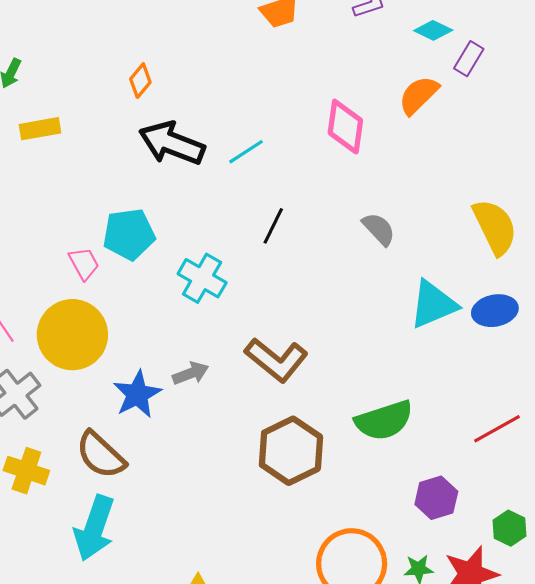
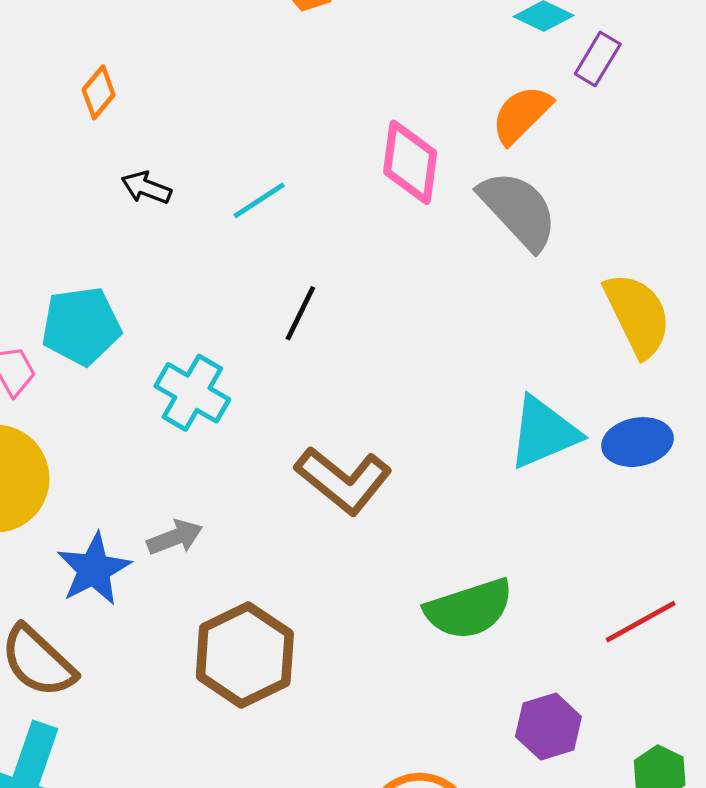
black arrow: (172, 143) -> (146, 188), size x0.5
gray semicircle: (379, 229) -> (518, 210), moved, size x1.6
brown L-shape: (276, 360) -> (343, 480), moved
brown hexagon: (291, 451) -> (245, 655), moved

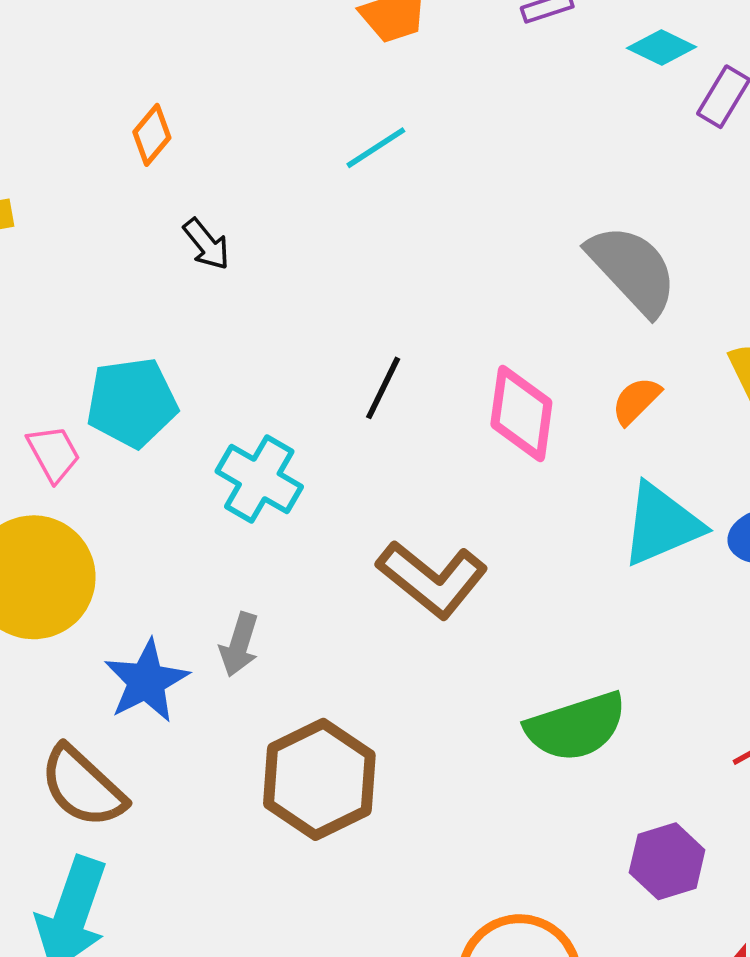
orange semicircle: (521, 115) -> (636, 401), moved, size x0.7
pink diamond: (410, 162) -> (521, 413), moved
black arrow: (146, 188) -> (206, 244), turned -150
cyan line: (259, 200) -> (376, 148), moved
gray arrow: (175, 537) -> (239, 645), turned 128

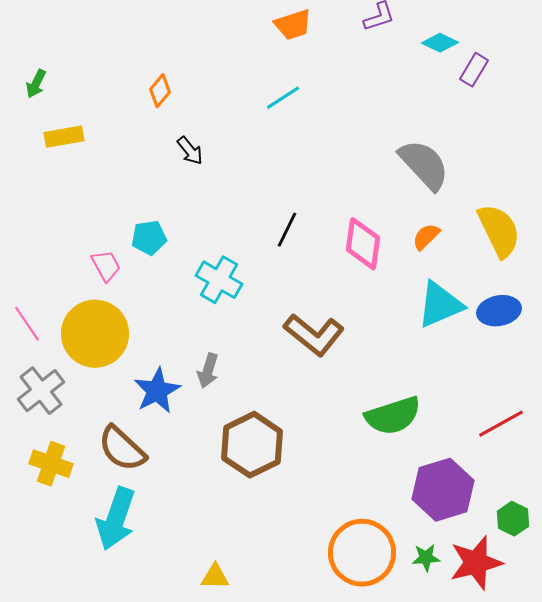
cyan pentagon: (132, 403) -> (149, 238), size x0.7
purple hexagon: (667, 861) -> (443, 490), size x1.5

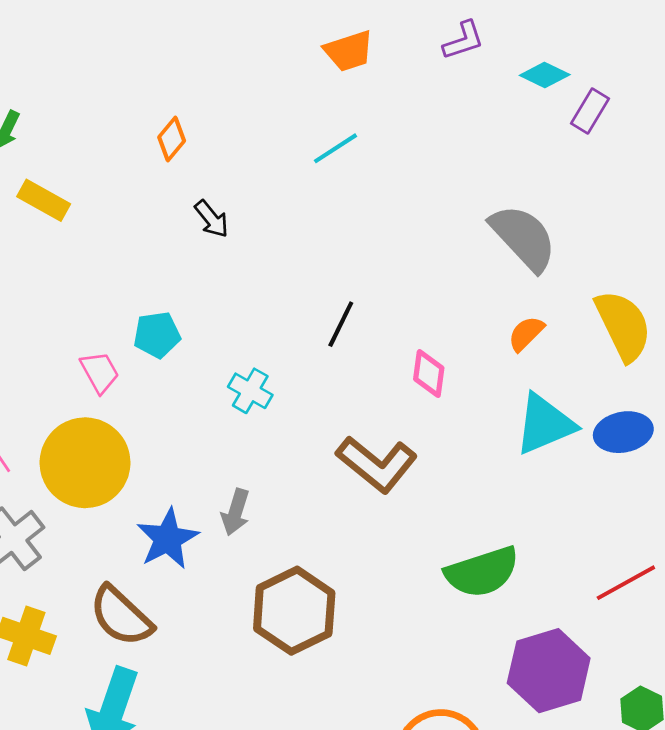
yellow rectangle: (64, 137) -> (44, 200), turned 39
pink diamond: (363, 244) -> (429, 373), moved, size x0.7
cyan cross: (219, 280) -> (250, 391), size x0.7

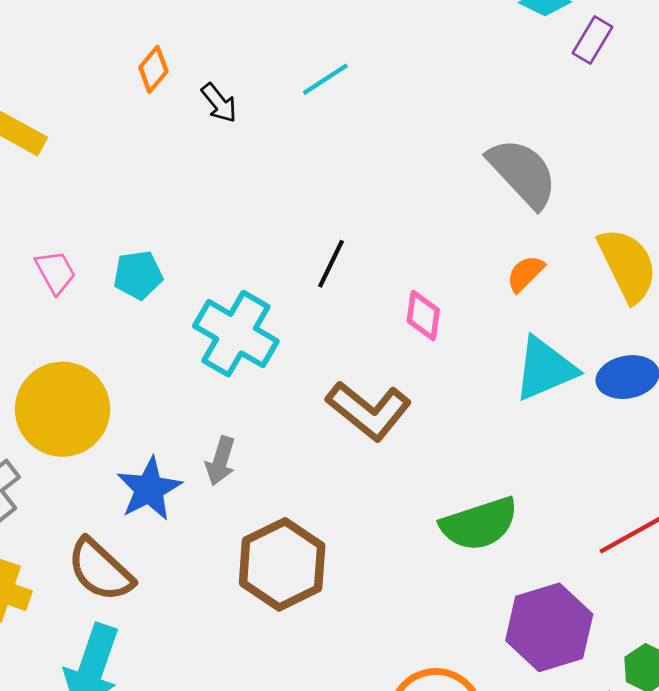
black arrow: (212, 219) -> (219, 103), moved
pink trapezoid: (100, 372) -> (55, 272), moved
cyan cross: (250, 391) -> (236, 334), size x1.8

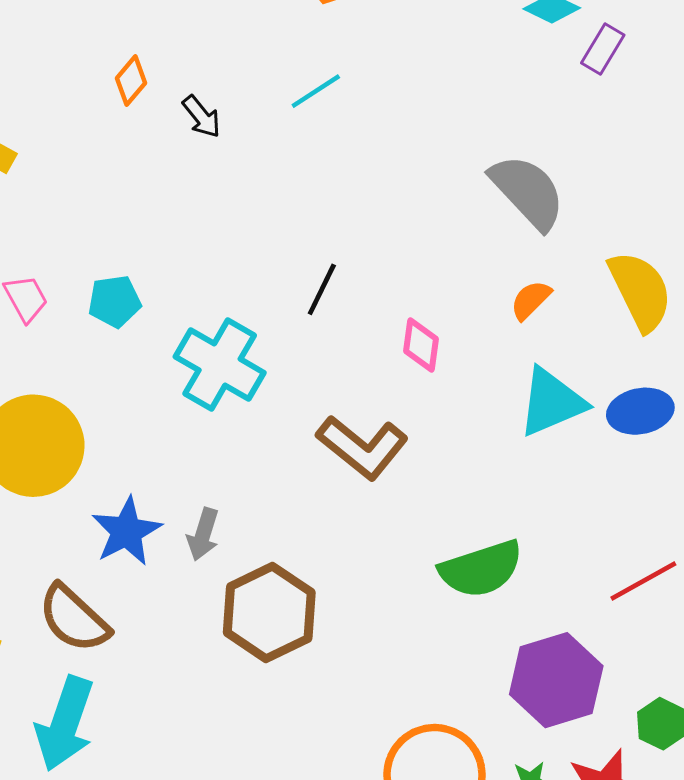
gray arrow: (221, 461) -> (203, 534), moved

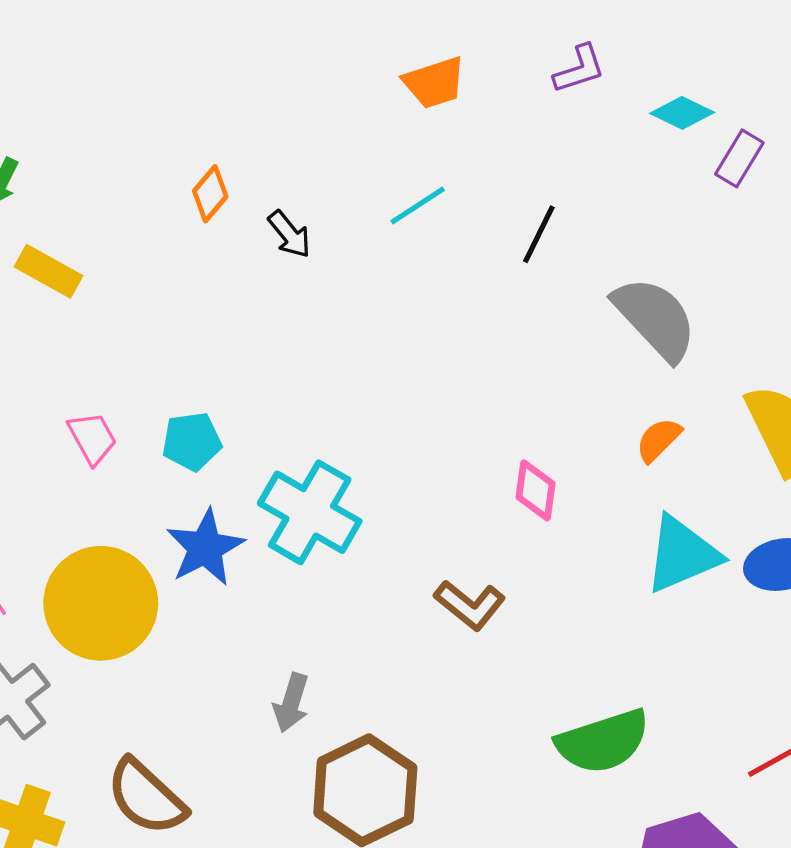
black line: (322, 289) -> (539, 234), moved
brown L-shape: (362, 447) -> (470, 605), size x0.7
blue star: (126, 531) -> (205, 548), moved

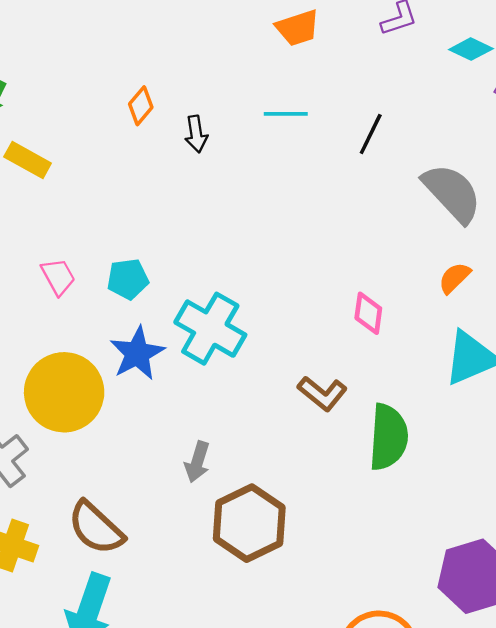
cyan line: (418, 206) -> (286, 114), turned 33
black arrow: (289, 234) -> (196, 134), turned 30
green semicircle: (603, 741) -> (388, 437), moved, turned -68

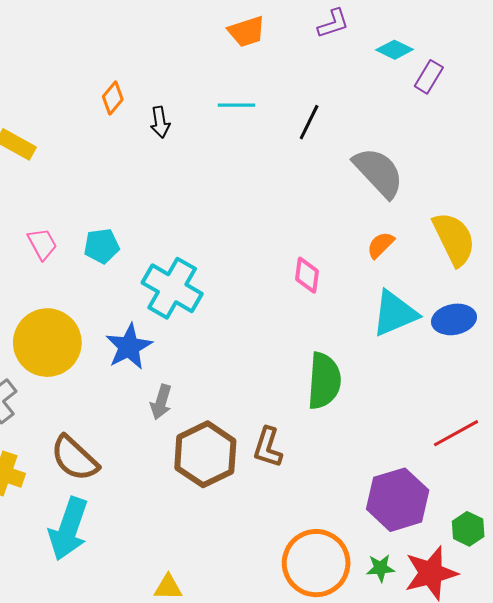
blue star: (137, 353) -> (129, 347), moved
brown L-shape: (322, 393) -> (268, 447), moved, turned 69

